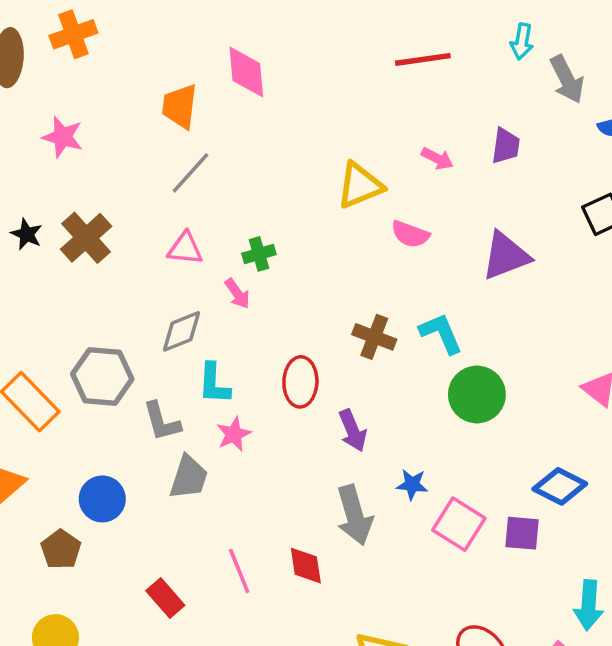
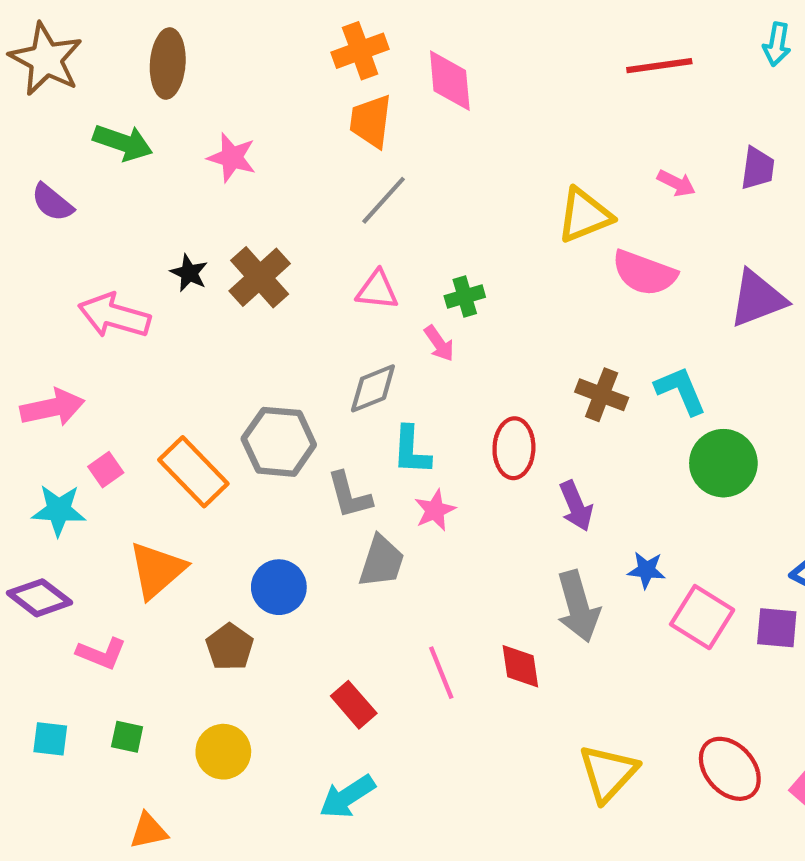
orange cross: (73, 34) -> (360, 51), moved
pink semicircle: (410, 234) -> (644, 273), size x1.4

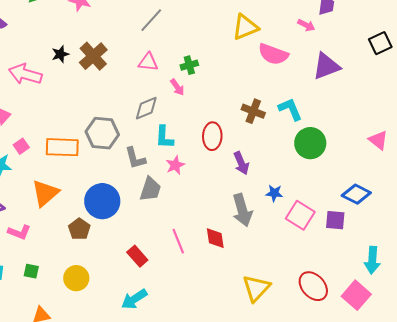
pink arrow: (676, 183) -> (306, 25), moved
black star: (189, 273) -> (60, 54), turned 30
orange rectangle: (193, 472) -> (62, 147), turned -44
blue circle: (279, 587) -> (102, 201), size x1.4

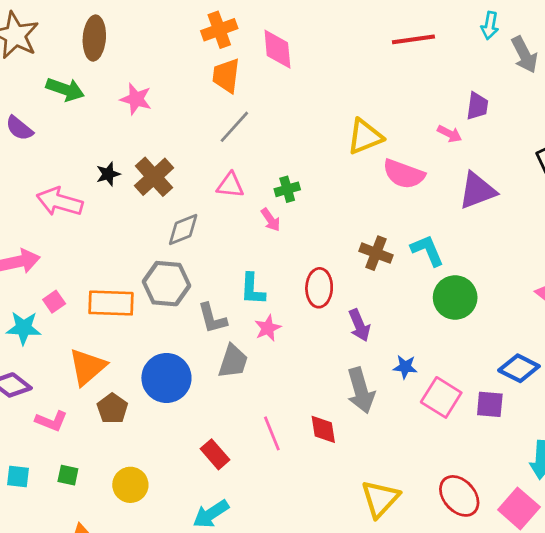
gray diamond: (146, 108) -> (183, 230), moved
brown pentagon: (79, 229) -> (112, 409), moved

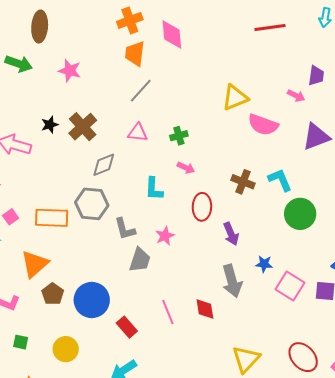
pink arrow: (271, 220) -> (186, 168), moved, turned -30
cyan L-shape: (253, 289) -> (154, 189), moved
blue circle: (166, 378) -> (92, 300), moved

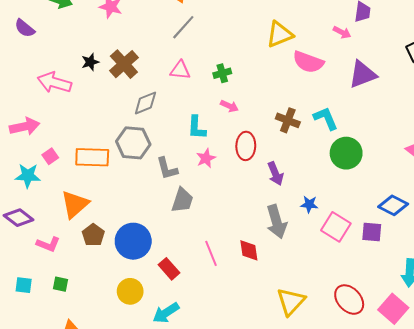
pink star: (165, 236) -> (206, 158), moved
yellow circle: (66, 349) -> (130, 291), moved

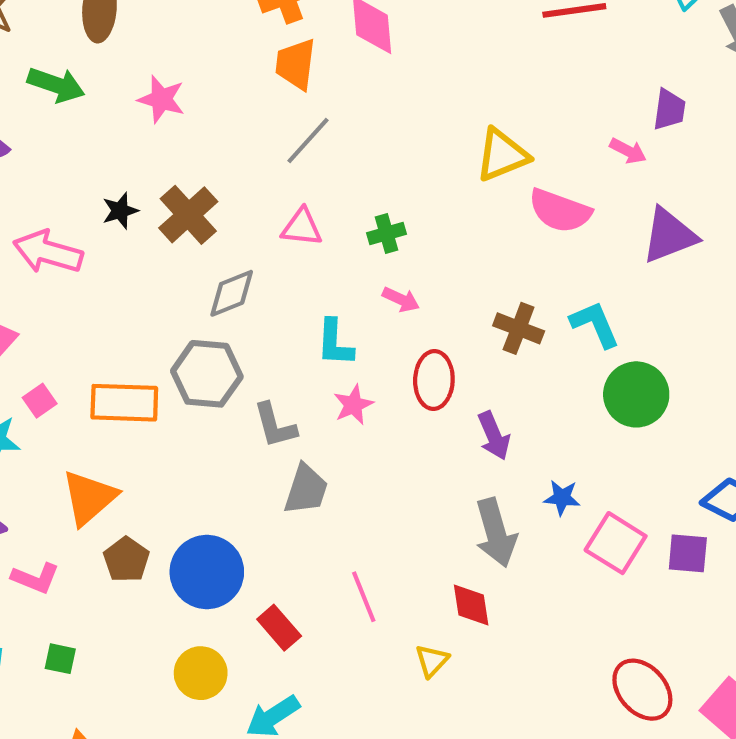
red diamond: (249, 250) -> (471, 605), moved
yellow triangle: (291, 302) -> (432, 661), moved, size x0.6

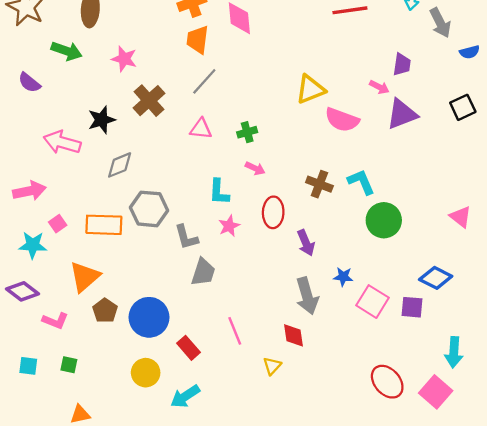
black star: (120, 211) -> (102, 120), size x1.4
brown cross: (188, 215) -> (149, 101), moved
purple triangle: (669, 235) -> (402, 114), moved
gray diamond: (232, 293) -> (120, 165), moved

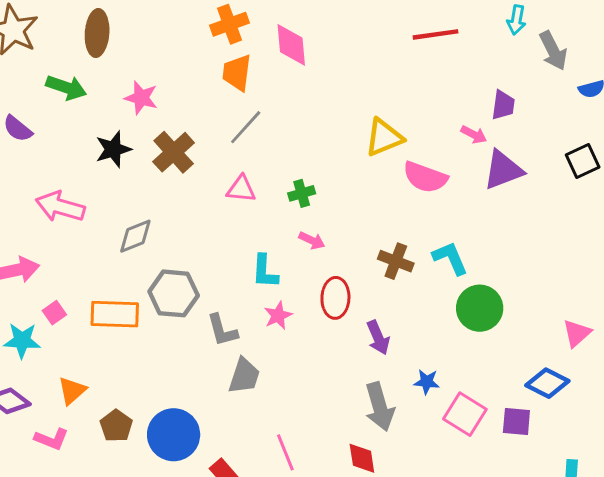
black star: (102, 120) -> (113, 149), moved
pink triangle: (461, 217) -> (577, 333), moved, turned 40
orange triangle: (85, 277) -> (72, 391), moved, size x0.7

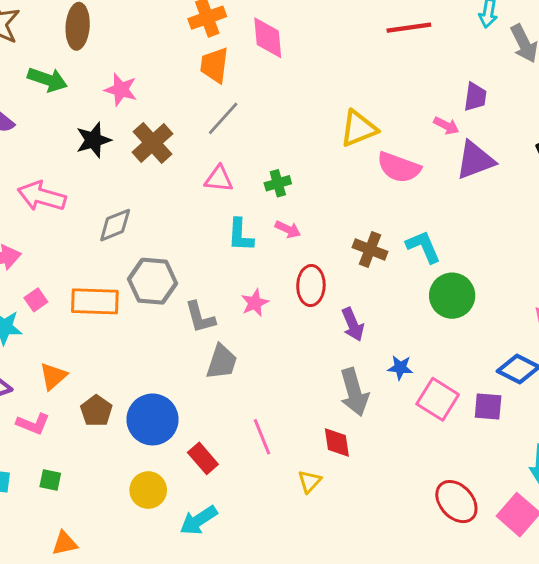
cyan L-shape: (265, 271) -> (240, 235), moved

